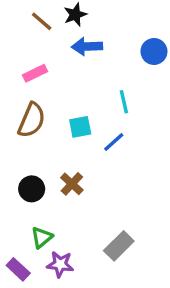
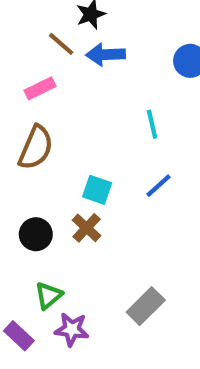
brown line: (42, 21) -> (61, 44), moved
cyan square: (80, 127) -> (97, 190), moved, turned 30
blue line: (114, 142) -> (158, 186), moved

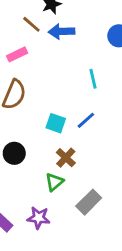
blue line: (158, 186) -> (86, 120), moved
brown cross: (87, 228) -> (66, 158), moved
green triangle: (48, 296) -> (54, 182), moved

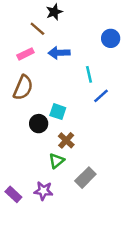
blue arrow: (62, 32) -> (59, 53), moved
blue line: (86, 120) -> (101, 96), moved
black circle: (14, 153) -> (39, 124), moved

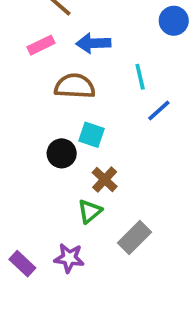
brown semicircle: (23, 88) -> (75, 86), moved, turned -110

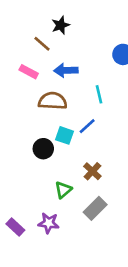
pink rectangle: (41, 45) -> (29, 72), turned 54
blue line: (159, 110) -> (87, 126), moved
brown cross: (105, 180) -> (92, 171), moved

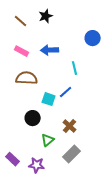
brown line: (42, 44) -> (21, 21), moved
brown semicircle: (53, 101) -> (27, 78), moved
black circle: (43, 149) -> (33, 118), moved
purple rectangle: (15, 227) -> (13, 159), moved

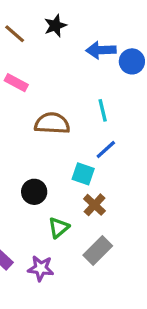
blue arrow: (50, 50) -> (101, 50), moved
brown semicircle: (27, 78) -> (52, 123), moved
blue line: (66, 92) -> (106, 149), moved
cyan square: (49, 99) -> (83, 174), moved

